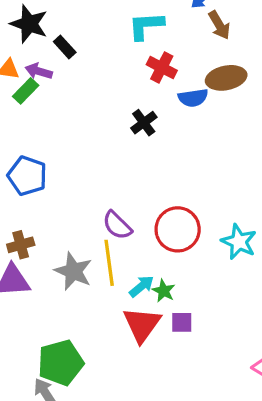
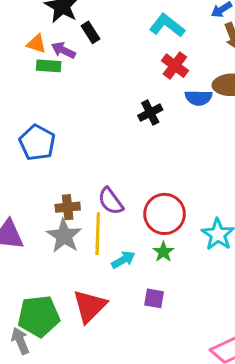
cyan L-shape: (146, 26) -> (167, 26), turned 32
green rectangle: (26, 91) -> (49, 66), turned 40
brown cross: (21, 245) -> (68, 207), moved
green star: (164, 291) -> (163, 252), moved
red triangle: (142, 325) -> (90, 306), moved

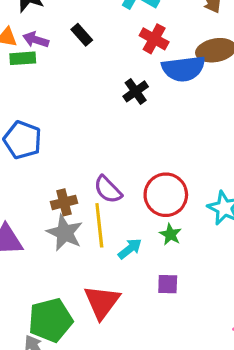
black rectangle: (91, 32) -> (82, 35), moved
blue semicircle: (198, 98) -> (184, 69), size x1.5

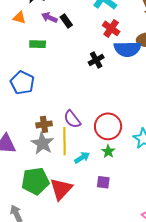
purple arrow: (36, 40) -> (49, 18), moved
green rectangle: (23, 58) -> (38, 44), moved
green pentagon: (50, 320) -> (35, 181), moved

